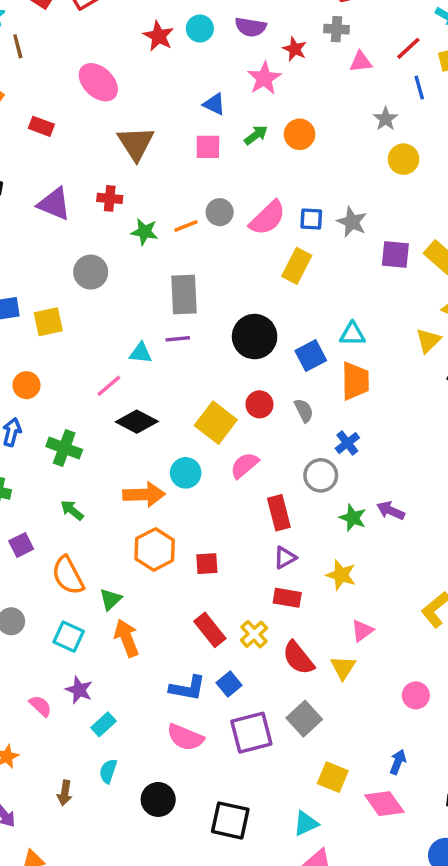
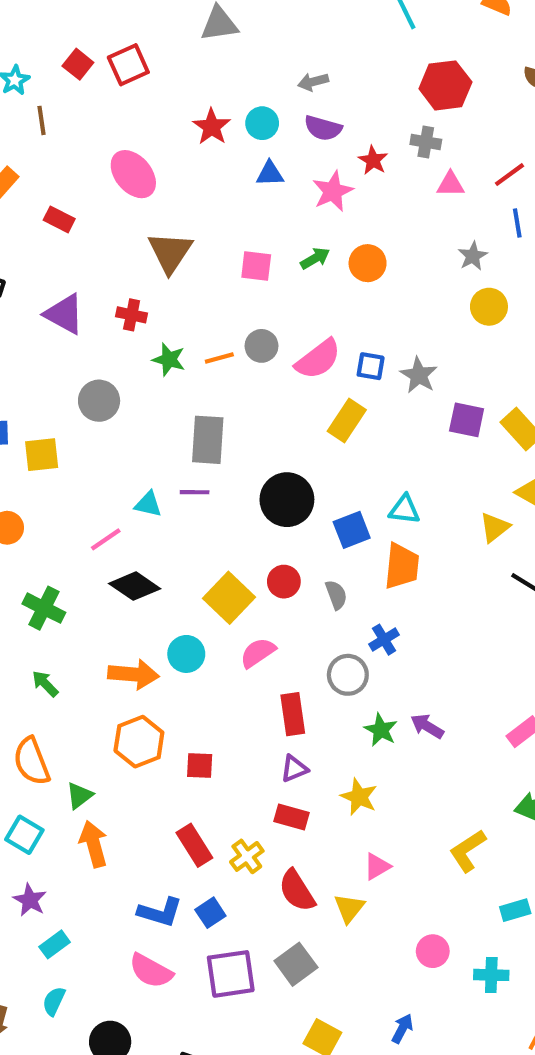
blue triangle: (214, 104) -> (270, 174), moved, turned -35

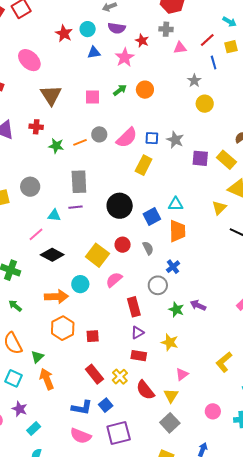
gray circle: (99, 401) -> (30, 187), moved
gray square: (296, 964) -> (170, 423), moved

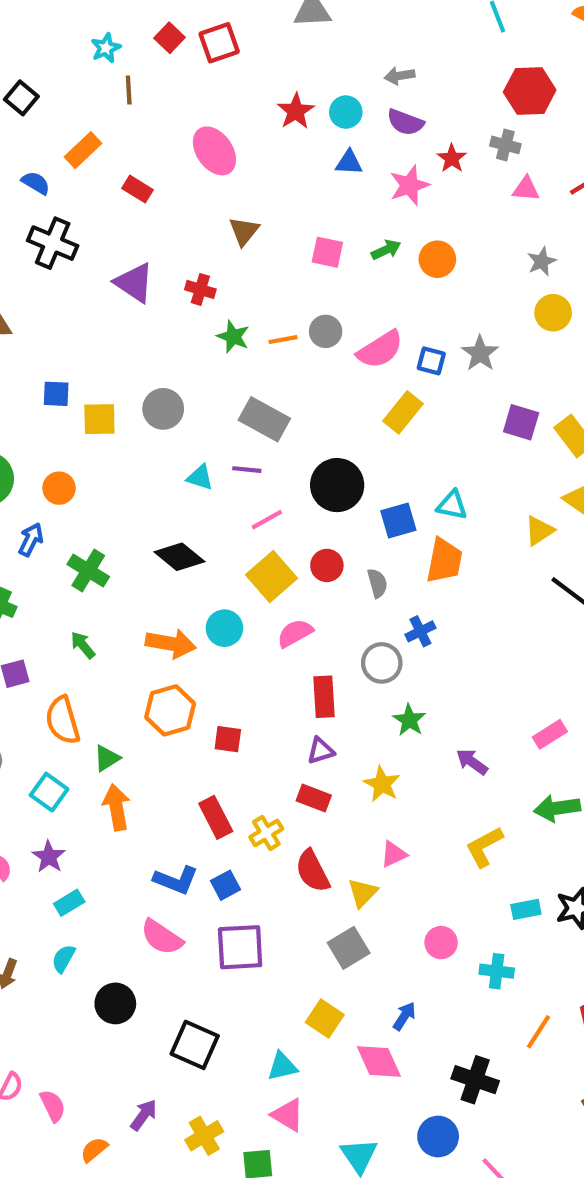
brown triangle: (51, 95) -> (244, 231), size x0.7
gray star: (175, 140) -> (480, 353), moved
gray rectangle: (79, 182) -> (264, 419), turned -70
pink line: (36, 234) -> (267, 520), moved
purple arrow: (198, 305) -> (472, 762), moved

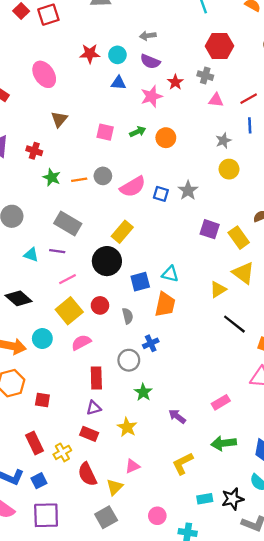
red star: (296, 111) -> (90, 54), turned 30
yellow rectangle: (403, 412) -> (122, 232), moved

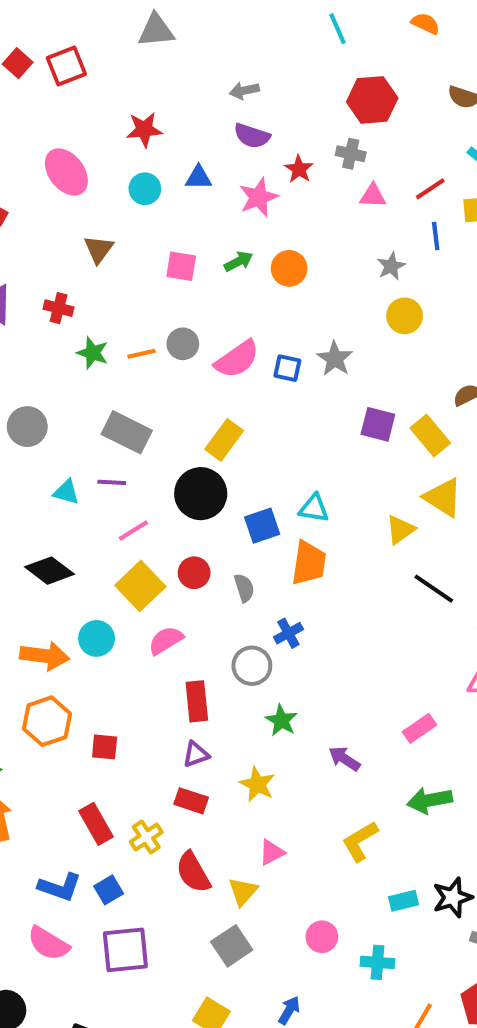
cyan circle: (117, 55) -> (145, 189), moved

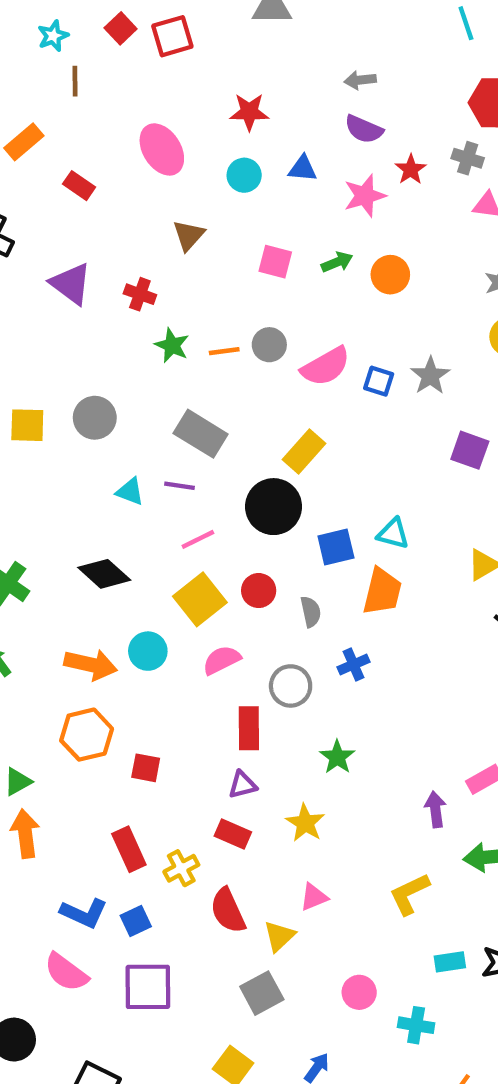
gray circle: (252, 666) -> (291, 686), moved
purple arrow: (344, 759) -> (435, 809), moved, turned 44

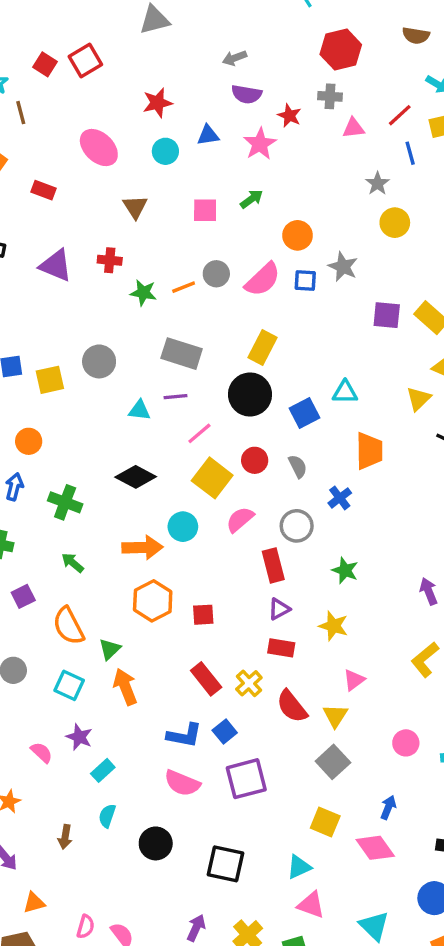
orange circle: (390, 275) -> (298, 235), moved
orange trapezoid: (382, 592) -> (369, 451), moved

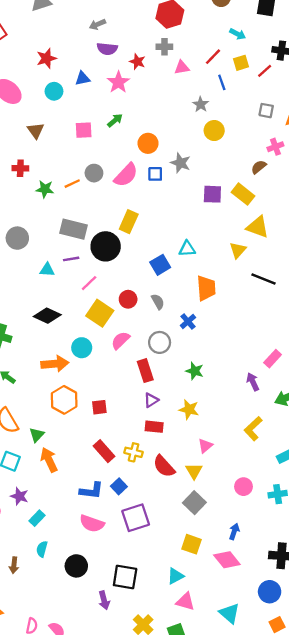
black circle: (250, 394) -> (106, 246), moved
yellow cross: (249, 683) -> (134, 452), turned -30
purple arrow: (196, 928) -> (104, 600), moved, turned 144

